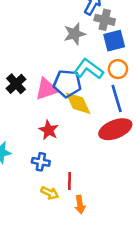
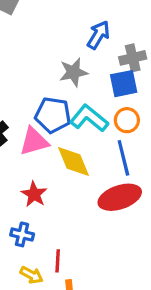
gray cross: (105, 20) -> (133, 58), moved, turned -30
blue pentagon: (67, 84) -> (53, 115), moved

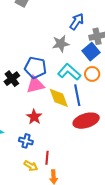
blue square: (124, 84) -> (91, 52), turned -30
blue pentagon: (53, 115) -> (35, 68), moved
blue line: (123, 158) -> (77, 95), moved

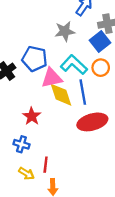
pink triangle: (35, 85) -> (52, 78), moved

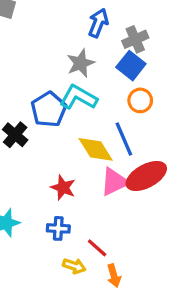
blue pentagon: (35, 59) -> (49, 109), turned -30
cyan L-shape: (74, 65) -> (78, 97), moved
pink triangle: (52, 78) -> (114, 182), moved
red line: (46, 165) -> (97, 248), turned -42

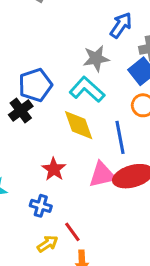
blue pentagon: (49, 109) -> (35, 85), moved
yellow diamond: (96, 149) -> (79, 125), moved
yellow arrow: (74, 266) -> (48, 244), turned -65

